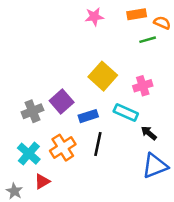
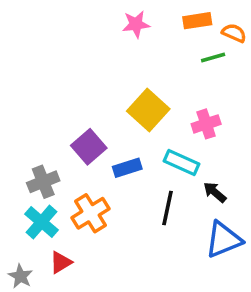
gray cross: (32, 111) -> (43, 182), moved
black line: (98, 144) -> (168, 208), moved

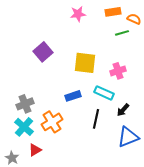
yellow square: (148, 110) -> (85, 63), turned -35
purple square: (89, 147) -> (43, 52), moved
black arrow: (215, 192) -> (123, 110), turned -88

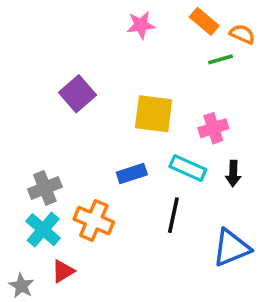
orange rectangle: (113, 12) -> (204, 21), turned 49
black arrow: (123, 110) -> (233, 173), moved, turned -40
orange cross: (52, 122) -> (94, 221), turned -35

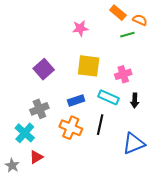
pink star: (141, 25) -> (80, 28), moved
purple square: (77, 94) -> (44, 69), moved
gray cross: (45, 188) -> (39, 109), moved
orange cross: (94, 221) -> (71, 128), moved

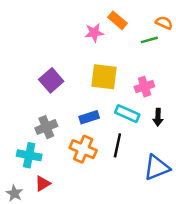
orange rectangle: (118, 13) -> (117, 20), moved
cyan cross: (25, 133) -> (29, 155), turned -30

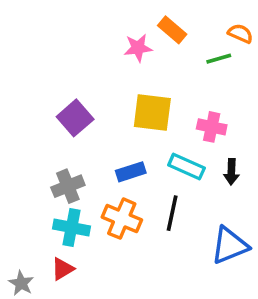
pink cross: (144, 87) -> (212, 127), turned 30
cyan cross: (29, 155) -> (72, 228), moved

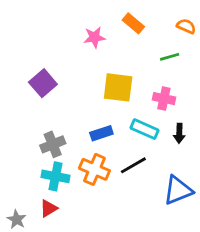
pink star: (138, 48) -> (94, 37), moved
green line: (219, 59) -> (170, 57), moved
purple square: (75, 118) -> (43, 83), moved
black line: (172, 213) -> (133, 165), turned 48

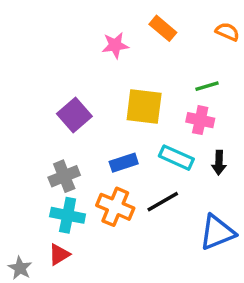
green line: (170, 57) -> (207, 86), moved
purple square: (43, 83) -> (74, 115), moved

